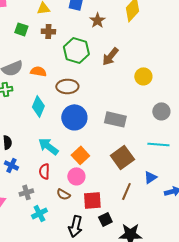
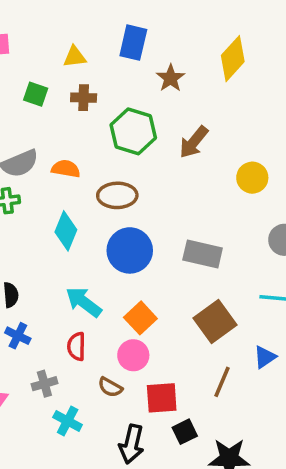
cyan cross: (39, 213) -> (68, 421), turned -35

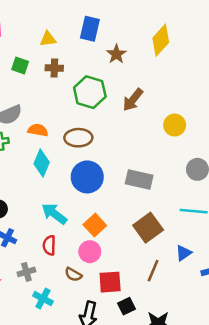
orange semicircle: (66, 169) -> (38, 130), moved

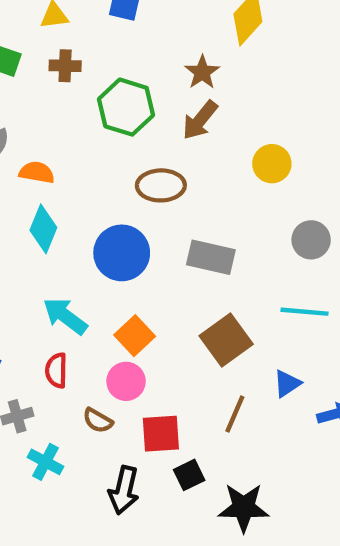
brown star: (116, 54) -> (202, 72), moved
brown ellipse: (78, 138) -> (161, 185), moved

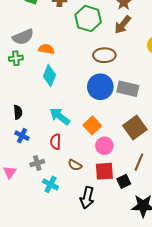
blue circle: (122, 253) -> (100, 87), moved
pink circle: (126, 381) -> (104, 146), moved
black square: (189, 475) -> (124, 181), moved

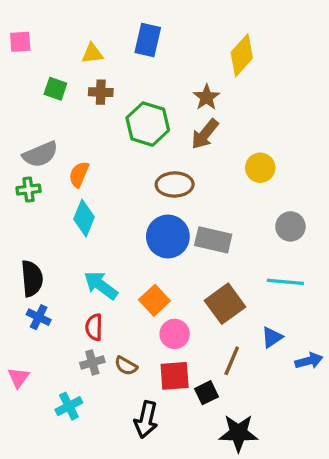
orange semicircle: (46, 49) -> (79, 174), turned -77
black semicircle: (18, 112) -> (32, 279), size x1.5
gray cross: (37, 163) -> (92, 362), moved
cyan cross: (50, 184) -> (69, 406), moved, turned 35

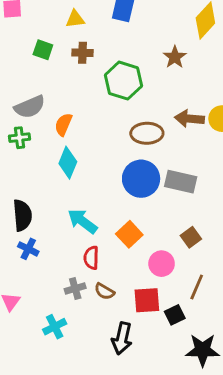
brown arrow: (205, 134) -> (189, 119), moved, turned 56
brown square: (225, 304) -> (191, 237), size x0.6
red semicircle: (94, 327) -> (91, 258), moved
pink circle: (175, 334) -> (162, 264), moved

